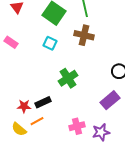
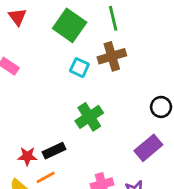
brown cross: (84, 35) -> (112, 56), turned -30
cyan square: (50, 43) -> (79, 68), moved

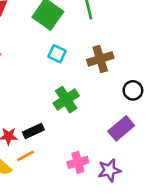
brown cross: (112, 56) -> (100, 59), moved

